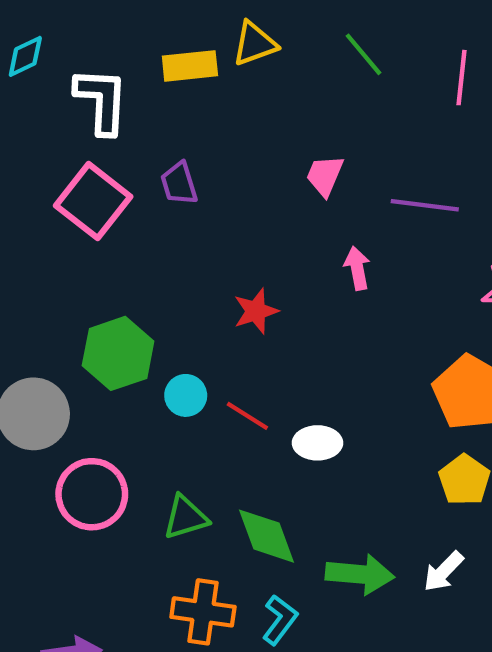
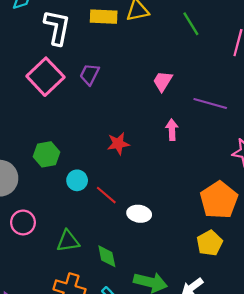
purple trapezoid: (179, 183) -> (90, 74), turned 35
green hexagon: (118, 353) -> (47, 154), size x0.7
pink circle: (92, 494) -> (23, 222), size x0.7
green diamond: (266, 536) -> (107, 256), size x0.7

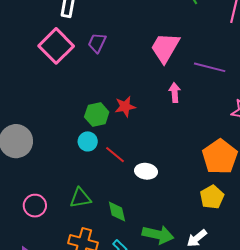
pink trapezoid: (163, 81) -> (165, 48), size x1.6
green hexagon: (47, 154) -> (97, 115), moved
pink circle: (23, 222) -> (35, 206), moved

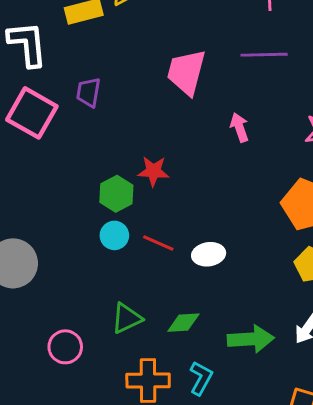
purple line: (210, 67) -> (264, 55), moved
pink arrow: (175, 93) -> (239, 127), moved
red star: (125, 107) -> (153, 171), turned 30
green diamond: (117, 211) -> (183, 323), turned -65

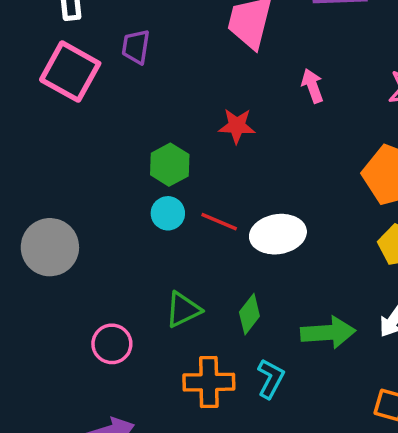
red star: (153, 171) -> (237, 126), moved
white ellipse: (209, 254) -> (278, 234), size x1.4
green diamond: (183, 323) -> (249, 314), turned -48

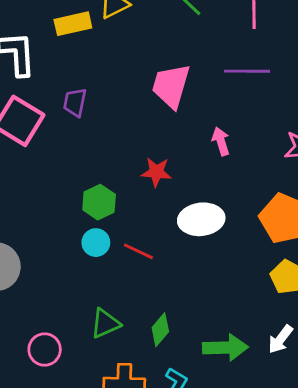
white ellipse: (278, 234) -> (201, 219), moved

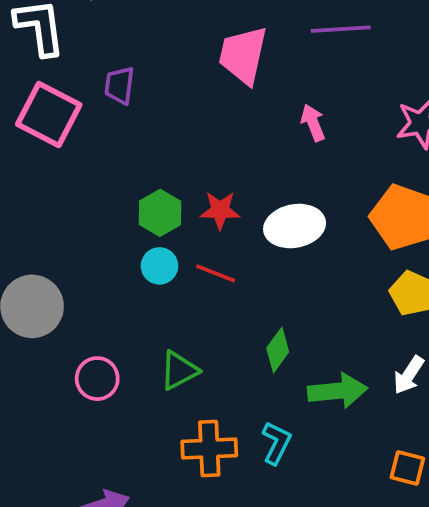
red star: (156, 172) -> (220, 210), moved
green diamond: (160, 330) -> (278, 350), moved
pink circle: (45, 350) -> (97, 379), moved

